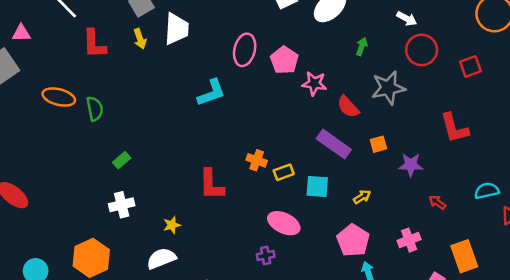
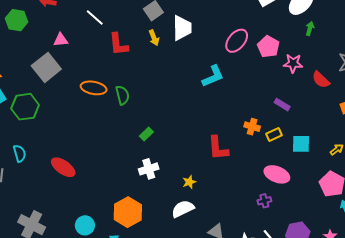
green arrow: (362, 47) -> (310, 29), moved
pink ellipse: (245, 50) -> (237, 41), turned 30
purple rectangle: (334, 144) -> (282, 105), moved, size x0.6

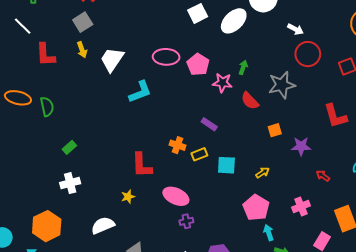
white trapezoid: (182, 28) -> (112, 60), moved, turned -148
green arrow: (310, 29) -> (243, 67), moved
pink ellipse: (237, 41) -> (166, 57), turned 50
pink ellipse: (277, 174) -> (176, 196), moved
yellow star: (189, 182) -> (128, 197), moved

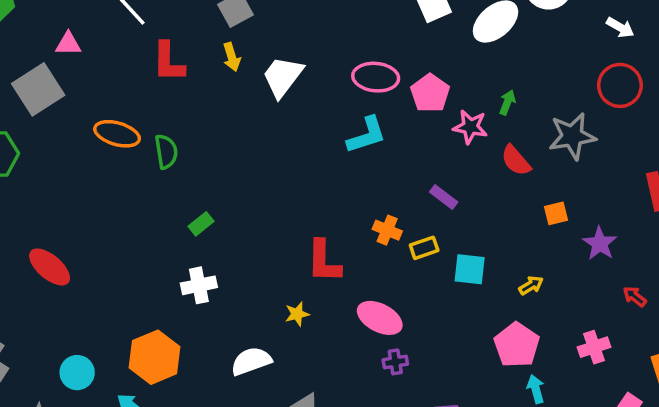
white arrow: (295, 29) -> (620, 27), moved
cyan L-shape: (140, 92) -> (367, 135), moved
purple star: (301, 146) -> (600, 243), turned 30

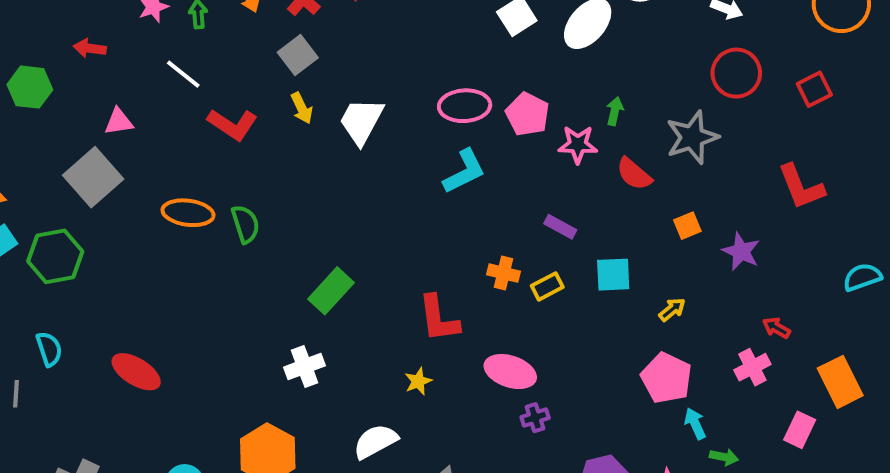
red L-shape: (168, 62) -> (233, 124), turned -48
green rectangle: (201, 224) -> (331, 291), moved, size x1.6
cyan square: (470, 269) -> (613, 275), moved
red arrow: (635, 296) -> (776, 328), moved

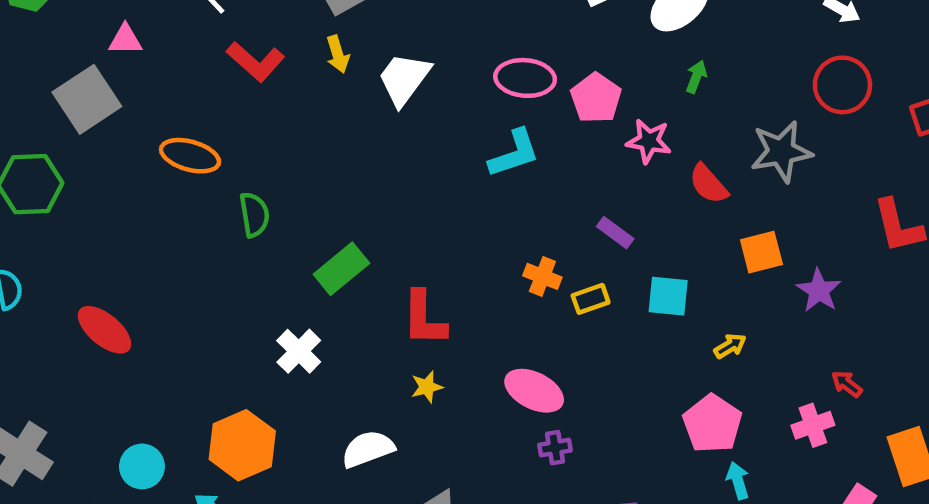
green arrow: (615, 111) -> (696, 77), moved
green semicircle: (245, 224) -> (254, 215), moved
orange square: (687, 226) -> (761, 252), size x1.4
red L-shape: (439, 319) -> (424, 318), moved
white cross: (304, 366) -> (299, 351), turned -33

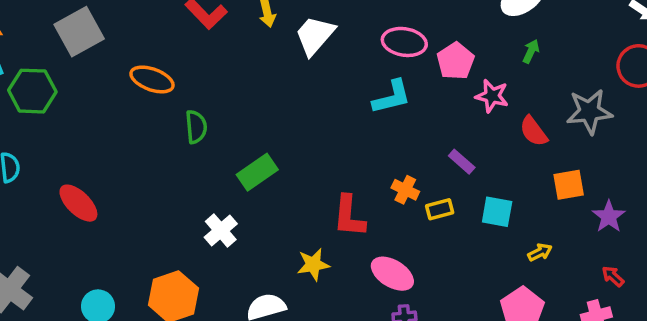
red L-shape: (424, 318) -> (349, 216), moved
red arrow: (847, 384) -> (613, 276), moved
yellow star: (427, 387) -> (313, 264), size x1.4

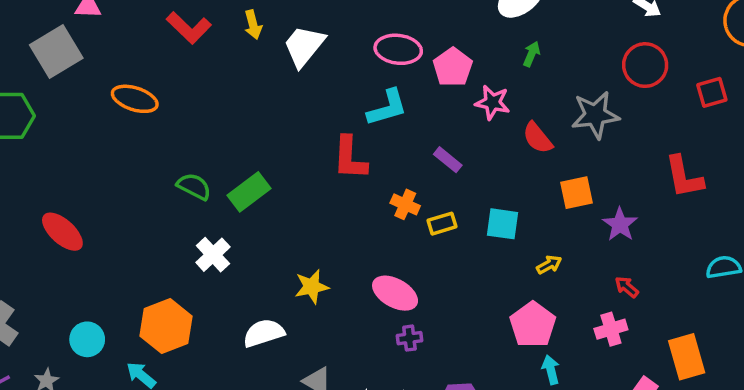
green semicircle: (196, 127) -> (194, 186), moved, turned -56
purple rectangle: (462, 162) -> (448, 160), moved
red L-shape: (349, 216) -> (350, 158), moved

